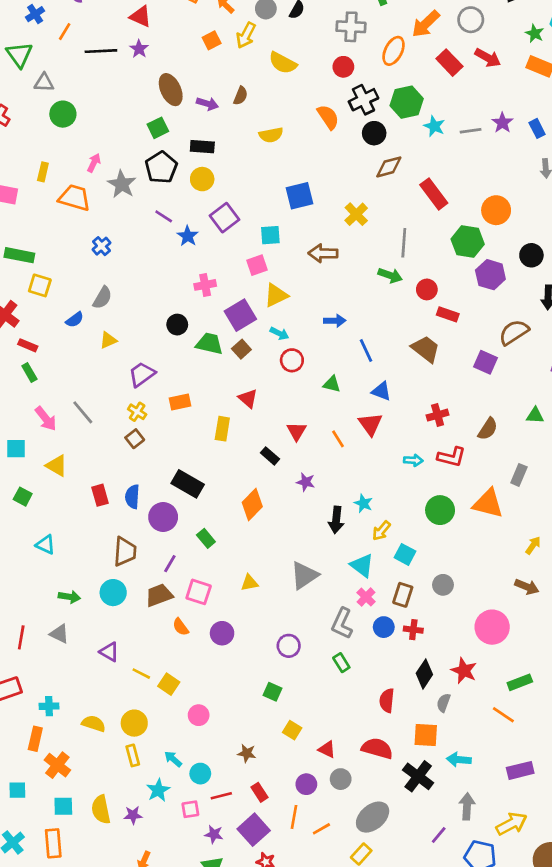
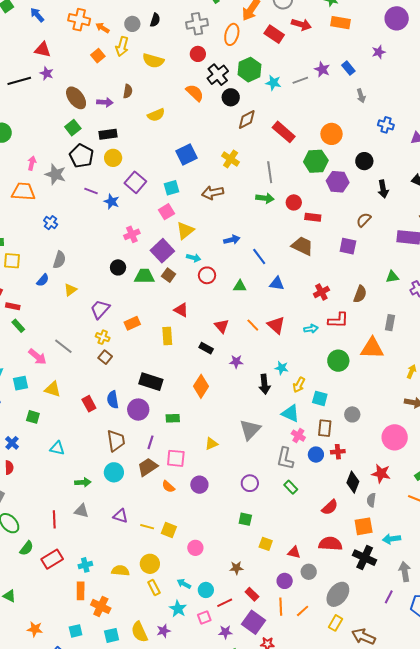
brown semicircle: (514, 332) -> (364, 220), size x0.7
red triangle: (370, 424) -> (276, 325), moved
green rectangle: (206, 538) -> (173, 418), turned -40
red semicircle: (387, 700) -> (330, 507), turned -126

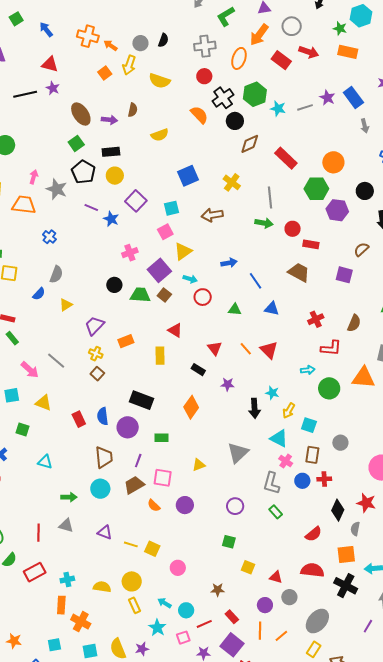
blue rectangle: (348, 68) -> (353, 98), size x1.5
cyan arrow: (311, 329) -> (308, 370), moved

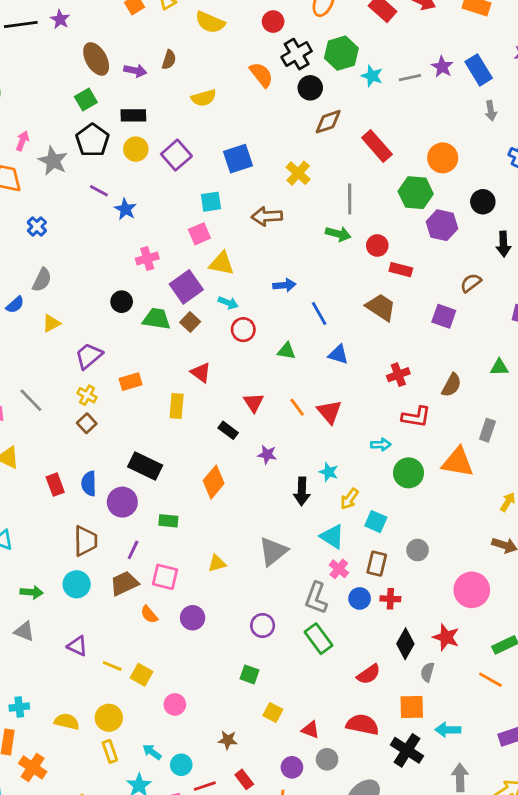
purple square: (136, 201) -> (176, 155), moved
yellow triangle: (183, 251) -> (222, 263), turned 42
green rectangle: (276, 512) -> (318, 639), size x1.5

